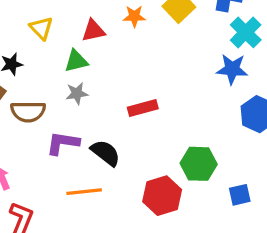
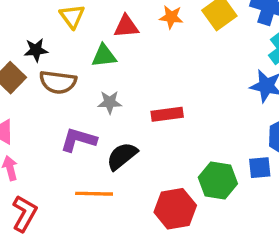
gray star: (77, 93) -> (110, 102), moved
brown semicircle: (28, 112) -> (58, 82), moved
black semicircle: (106, 153) -> (122, 156), turned -84
blue square: (240, 195) -> (260, 168), moved

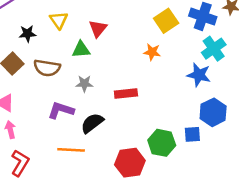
orange star: (171, 17) -> (152, 52), moved
red triangle: (126, 26) -> (98, 29), turned -48
black star: (36, 50) -> (27, 34), moved

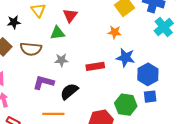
blue star: (199, 75) -> (126, 58), moved
blue hexagon: (213, 112) -> (148, 74), moved

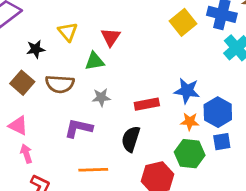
orange star: (115, 32) -> (190, 121), moved
black semicircle: (69, 91) -> (131, 139), moved, turned -30

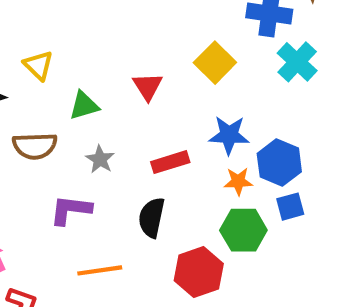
yellow square: (183, 22) -> (215, 63), moved
red triangle: (111, 37) -> (148, 86), moved
gray star: (101, 97) -> (100, 159), turned -30

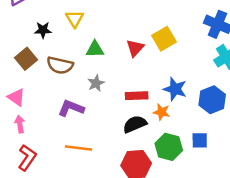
yellow square: (215, 63) -> (164, 39), moved
blue hexagon: (279, 163) -> (212, 100), moved
orange star: (238, 181) -> (162, 112), moved
black semicircle: (152, 218) -> (135, 124), moved, turned 40

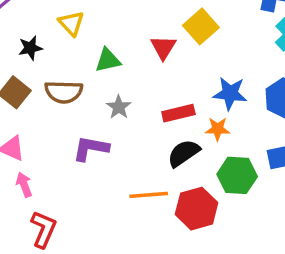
orange line: (79, 148) -> (149, 195), moved

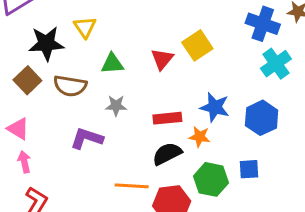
black star: (30, 48) -> (46, 43), size x1.6
gray star: (119, 107) -> (116, 106), turned 30

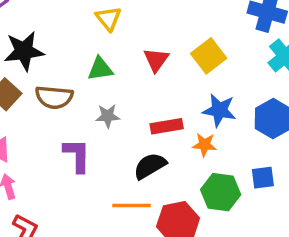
yellow triangle: (85, 27) -> (108, 18), moved
yellow square: (197, 45) -> (209, 56), moved
purple L-shape: (87, 138) -> (77, 155), turned 76
black semicircle: (167, 154) -> (150, 166), moved

